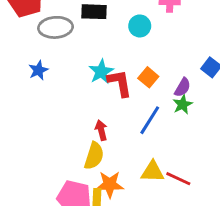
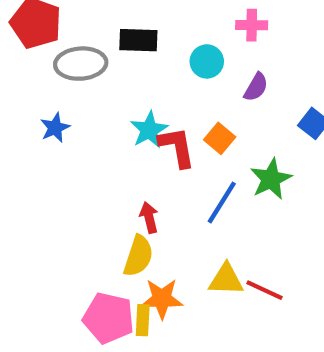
purple semicircle: (183, 87) -> (256, 87), moved
green star: (183, 104) -> (271, 179), size x1.4

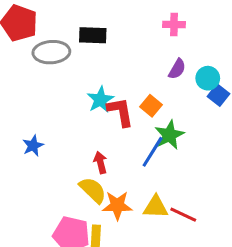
cyan circle: (207, 61) -> (208, 78), moved
blue star: (55, 128) -> (33, 146), moved
green star: (271, 179) -> (169, 135), moved
yellow semicircle: (138, 256) -> (93, 190), turned -64
orange star: (162, 299) -> (117, 205), moved

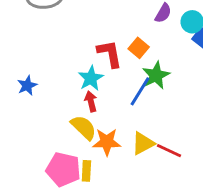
cyan star: (100, 100) -> (91, 78), moved
yellow triangle: (156, 207) -> (143, 143), turned -30

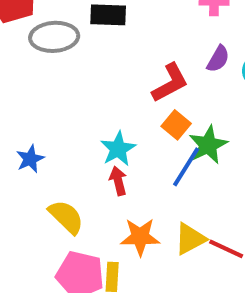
orange square: (139, 48) -> (176, 125), moved
red L-shape: (110, 54) -> (170, 83), moved, turned 72
yellow semicircle: (84, 127) -> (66, 217), moved

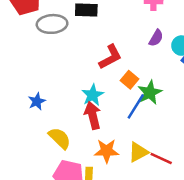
red L-shape: (170, 83) -> (110, 57), moved
red arrow: (118, 181) -> (93, 115), size x1.5

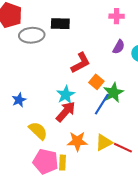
red arrow: (93, 115) -> (66, 112), turned 55

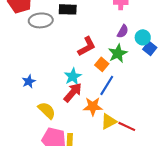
green star: (113, 93) -> (118, 53), moved
orange star: (77, 141) -> (93, 106), moved

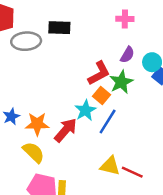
red L-shape: (87, 46) -> (99, 73), moved
cyan star: (73, 76) -> (85, 110), moved
orange star: (93, 106) -> (37, 124), moved
yellow triangle: (109, 121) -> (110, 166), turned 42

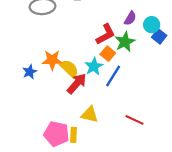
orange star: (37, 124) -> (52, 60), moved
yellow semicircle: (33, 152) -> (69, 69), moved
yellow triangle: (110, 166) -> (90, 115), moved

